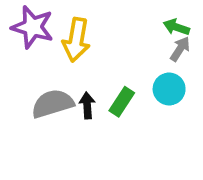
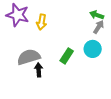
yellow arrow: (76, 40) -> (42, 22), size x0.7
black arrow: (87, 105) -> (39, 70), moved

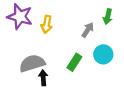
green arrow: (97, 15) -> (108, 17), turned -96
gray arrow: (99, 27) -> (88, 30), moved

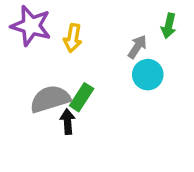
cyan circle: (103, 54) -> (148, 75), moved
green rectangle: (74, 62) -> (82, 97), moved

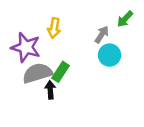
purple star: (31, 26) -> (26, 47), moved
green arrow: (169, 26) -> (125, 19), turned 30

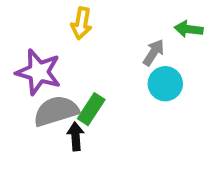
green arrow: (125, 19) -> (189, 29), turned 54
yellow arrow: (54, 28) -> (81, 23), moved

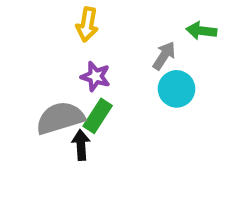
purple star: (39, 72) -> (95, 76), moved, size x0.6

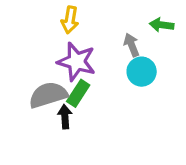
gray arrow: (164, 56) -> (132, 45), turned -55
purple star: (95, 76) -> (77, 62), size x1.6

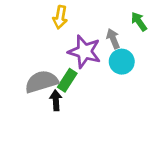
green arrow: (162, 25) -> (139, 21), turned 48
purple star: (77, 62) -> (84, 52), moved

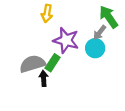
green arrow: (139, 21) -> (109, 17), size x1.5
gray arrow: (113, 39) -> (100, 32), moved, turned -120

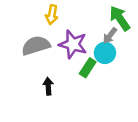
green rectangle: (53, 63) -> (88, 68), moved
gray semicircle: (32, 64) -> (36, 46), moved

